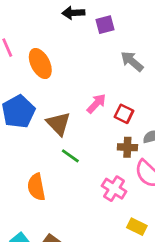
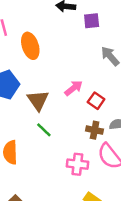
pink cross: (114, 189) -> (77, 164), turned -35

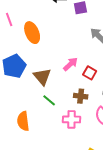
brown cross: (95, 130) -> (81, 96), moved
pink cross: (77, 164) -> (72, 119), moved

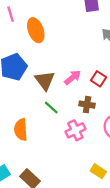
pink arrow: (70, 64) -> (73, 77), moved
pink cross: (72, 119) -> (75, 130), turned -30

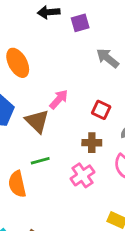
pink arrow: (73, 77) -> (59, 99), moved
green line: (51, 108) -> (40, 161), moved, turned -49

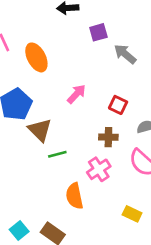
purple square: (80, 23) -> (98, 32), moved
brown triangle: (37, 121) -> (40, 130), moved
orange semicircle: (17, 184) -> (74, 196), moved

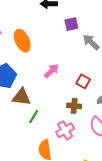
brown triangle: (40, 130) -> (21, 97), turned -42
green line: (57, 154) -> (34, 117), turned -48

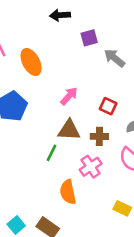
brown triangle: (21, 97) -> (69, 130), moved

